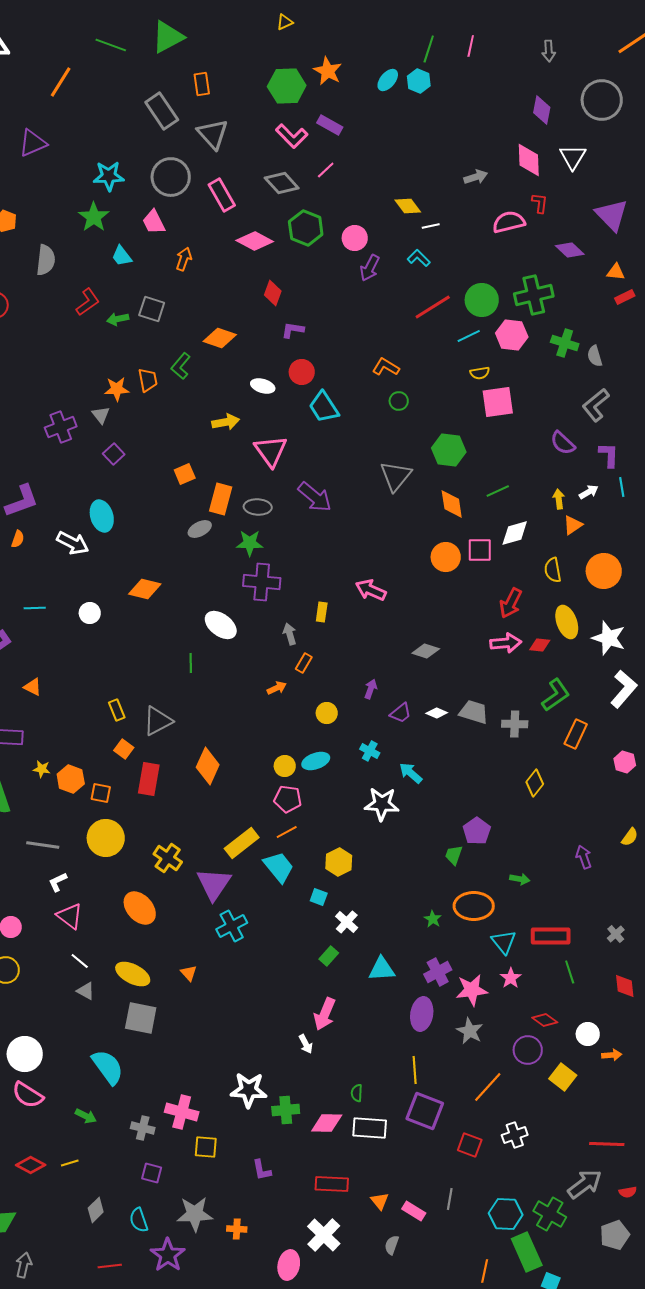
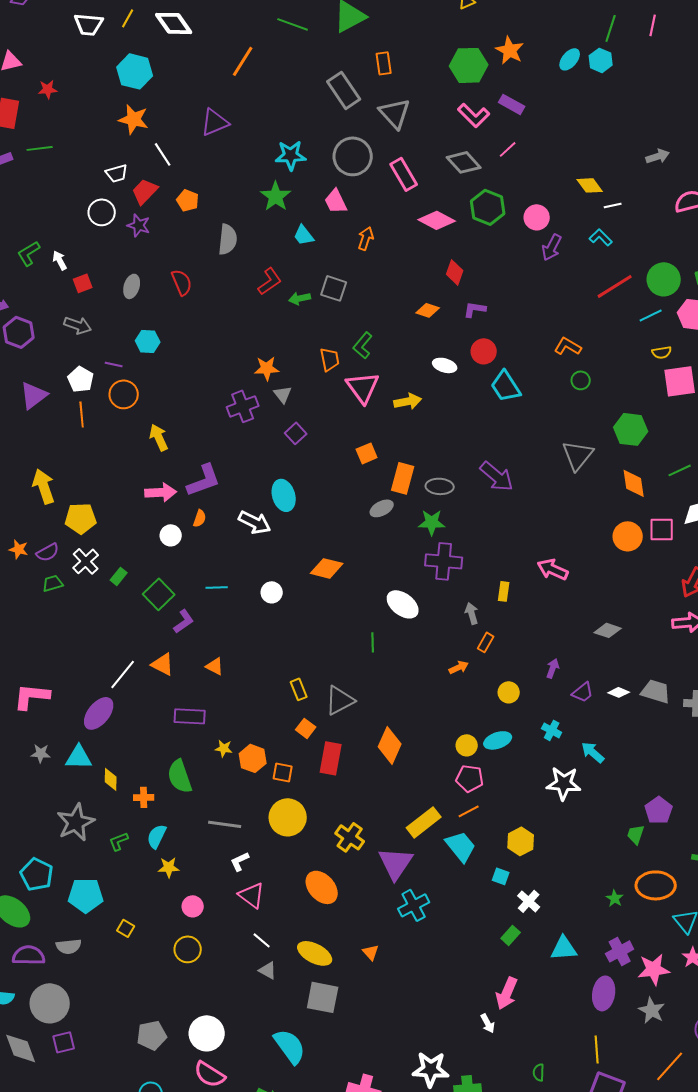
orange diamond: (220, 338) -> (428, 310), moved, size x0.7
orange star: (117, 389) -> (267, 368), moved
pink triangle: (271, 451) -> (363, 387), moved

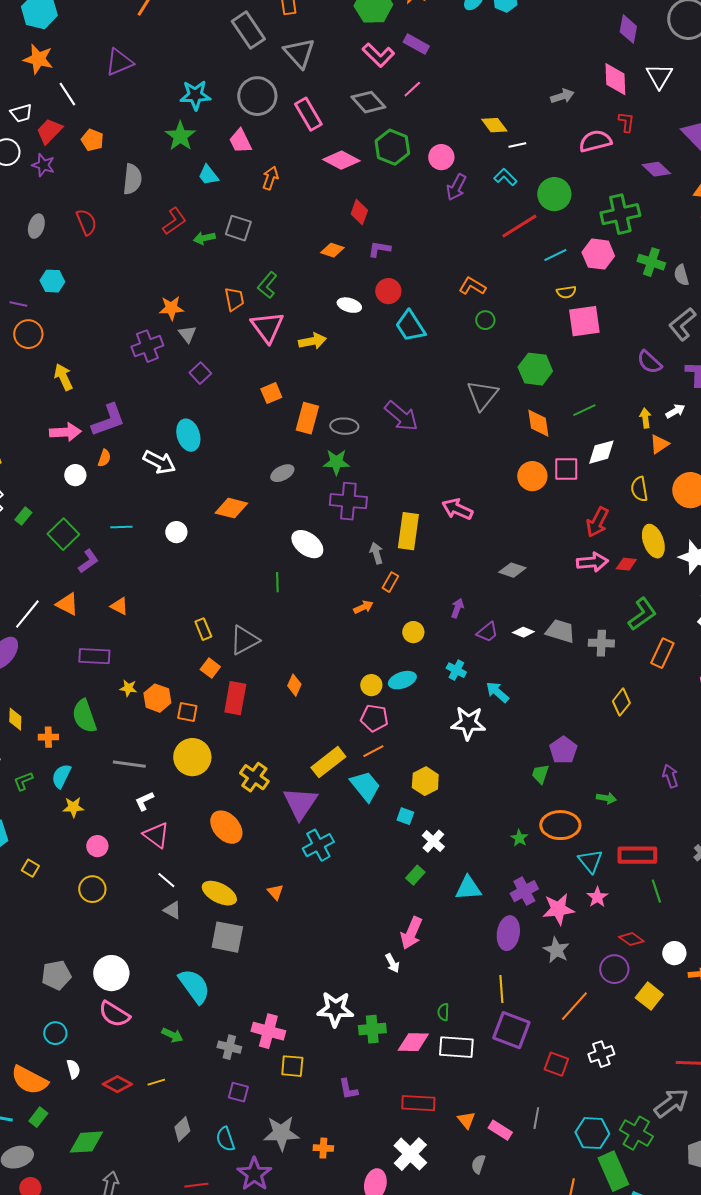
green circle: (664, 279) -> (554, 194), moved
gray ellipse: (382, 508) -> (282, 473), moved
yellow rectangle: (504, 591) -> (408, 531), size x1.8
orange diamond: (390, 745) -> (294, 685), size x0.6

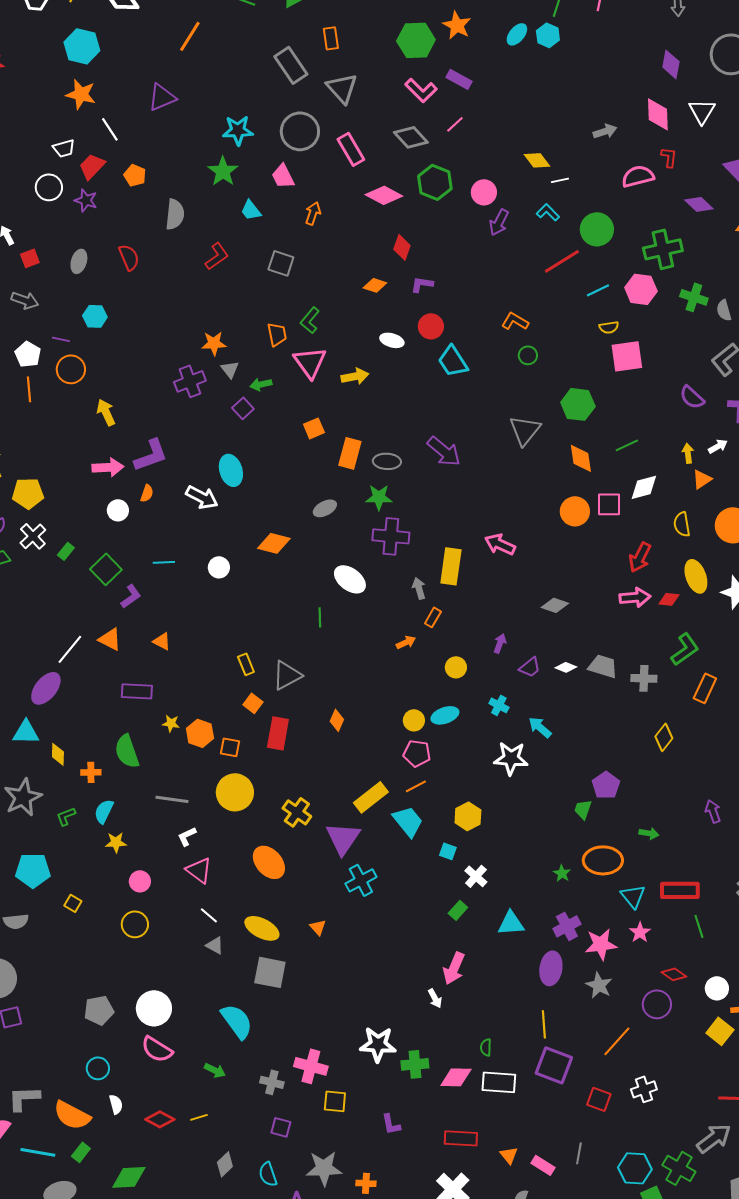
green arrow: (204, 238) -> (261, 384), moved
yellow square: (649, 996) -> (720, 1031), moved

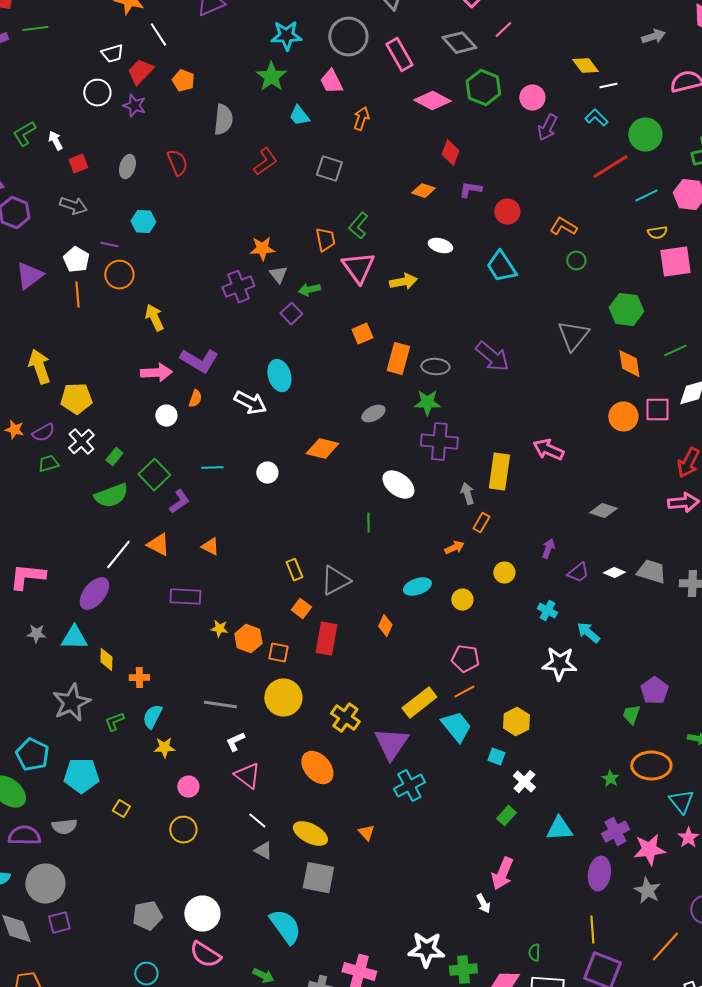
red circle: (431, 326) -> (507, 212), moved
purple L-shape: (151, 455) -> (199, 361), turned 51
cyan ellipse: (445, 715) -> (417, 587), moved
yellow circle: (414, 720) -> (462, 600), moved
green semicircle: (127, 751) -> (111, 496), moved, turned -92

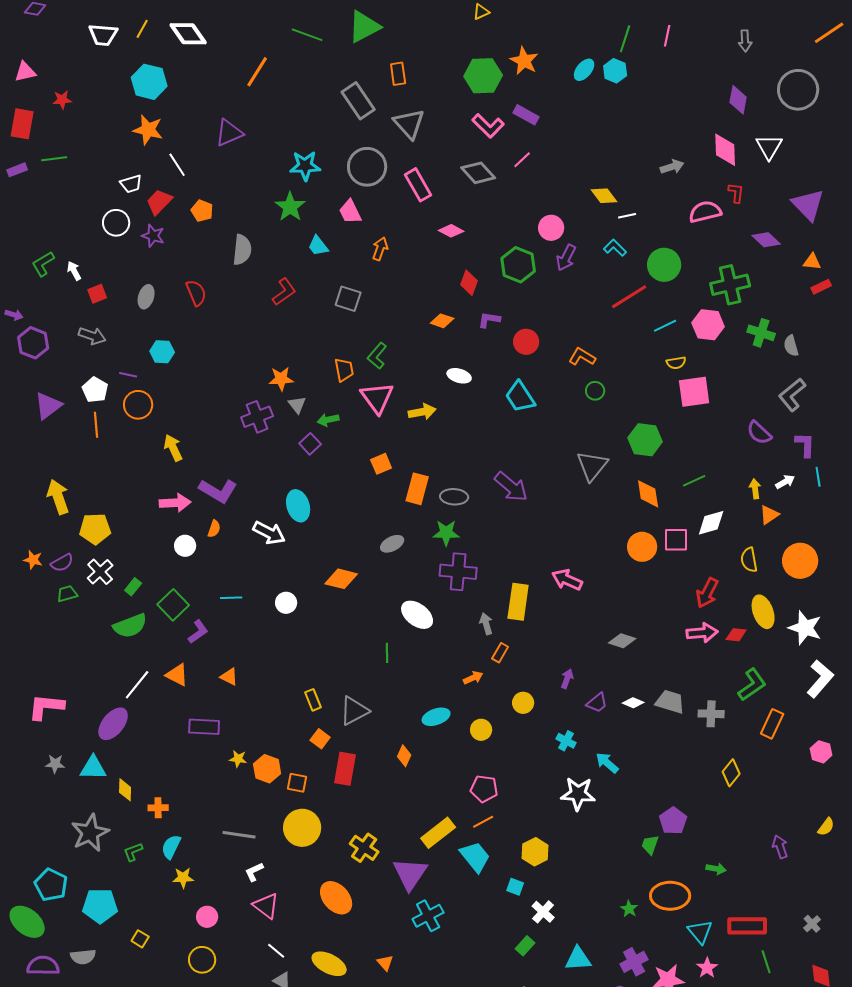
green hexagon: (483, 88) -> (518, 265), moved
pink diamond: (432, 101) -> (451, 231), size x0.7

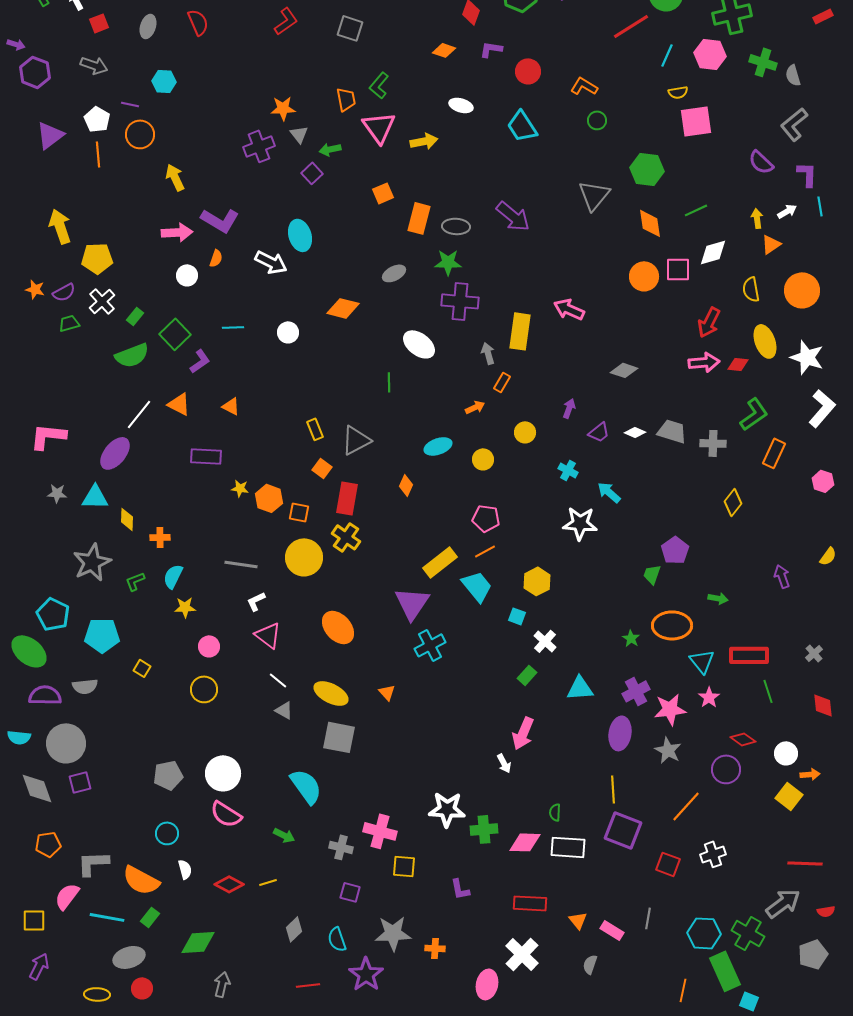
cyan line: (665, 326) -> (667, 55), turned -40
yellow cross: (364, 848) -> (346, 537), moved

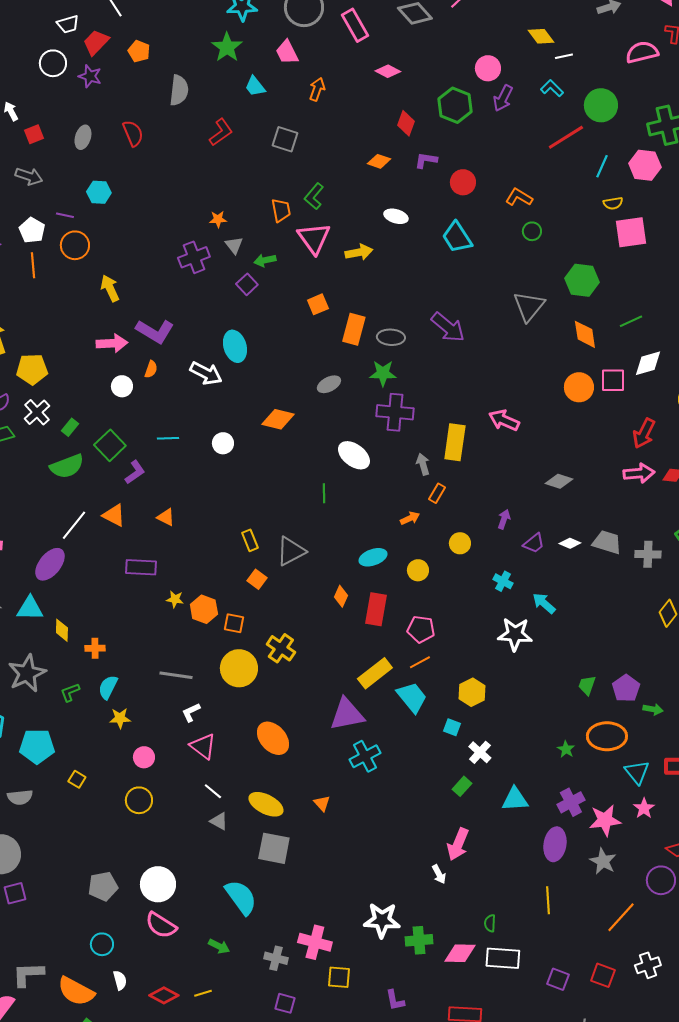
orange star: (283, 108) -> (218, 219), size x0.7
red rectangle: (347, 498) -> (376, 609), moved
purple pentagon: (675, 550) -> (626, 688), moved
purple triangle: (412, 603) -> (347, 714), turned 45
purple square: (623, 830) -> (558, 979), moved, size x0.6

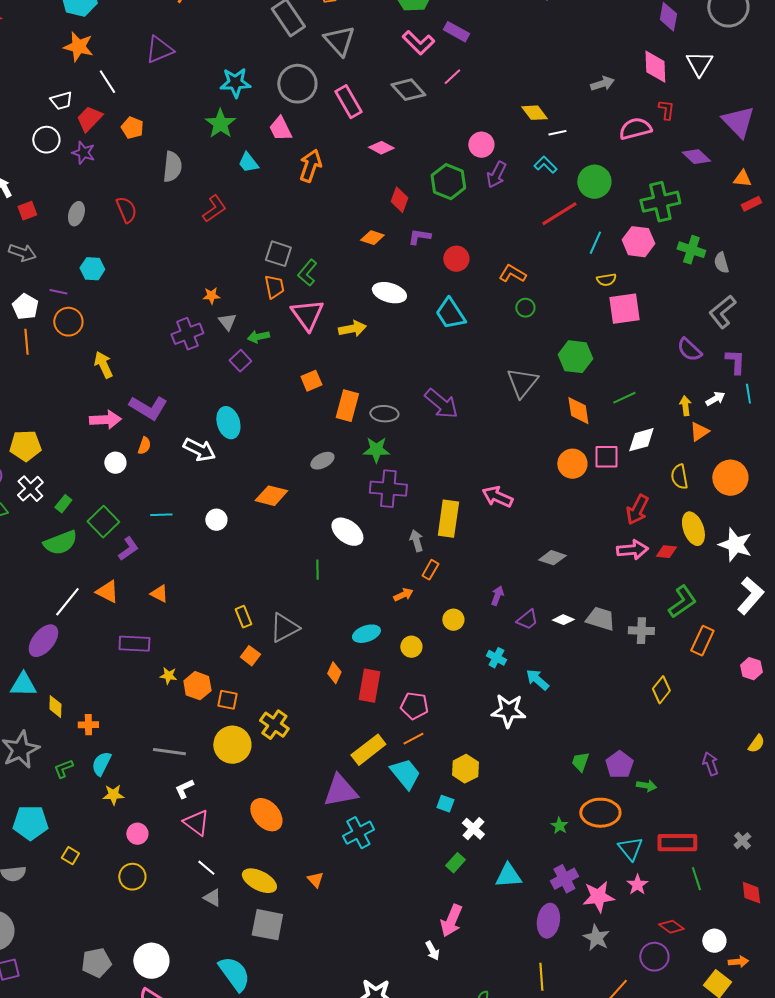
orange arrow: (317, 89) -> (310, 166), size x1.4
gray square: (285, 139) -> (278, 254), moved
white ellipse: (396, 216) -> (389, 293), size x1.4

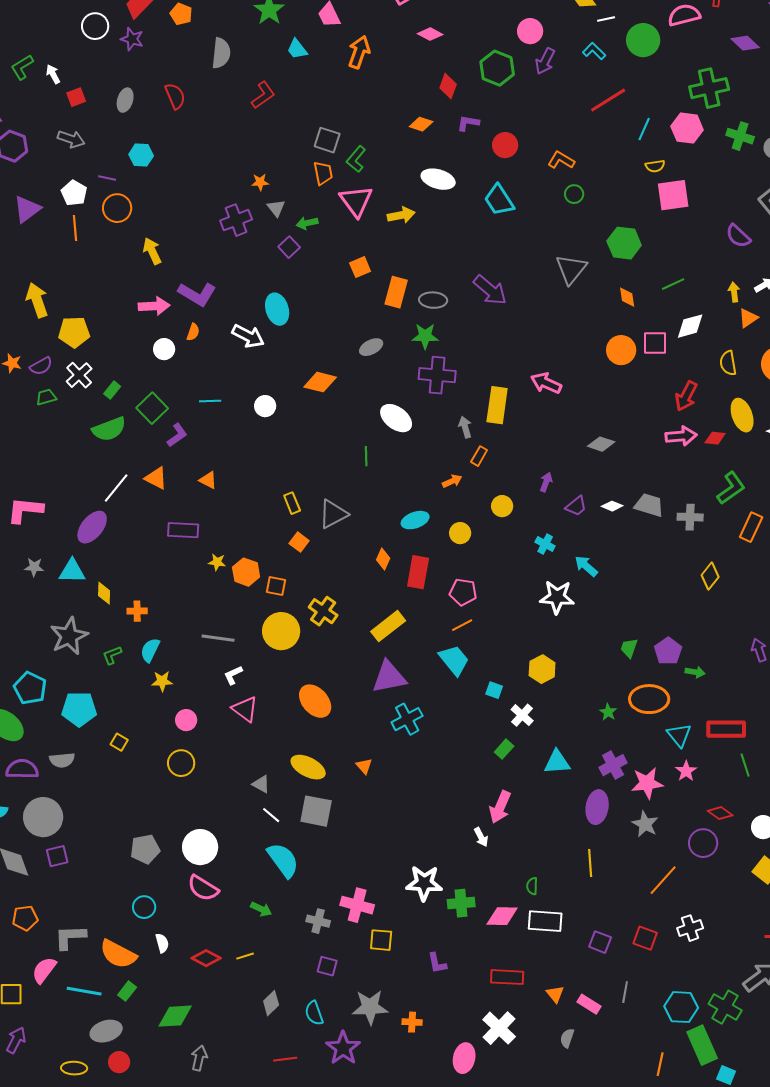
green circle: (594, 182) -> (643, 40), moved
orange diamond: (578, 411) -> (627, 297), size x0.7
yellow rectangle: (368, 750) -> (388, 626), moved
yellow hexagon: (465, 769) -> (542, 669), moved
white line: (206, 868) -> (271, 815), moved

